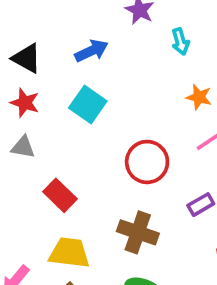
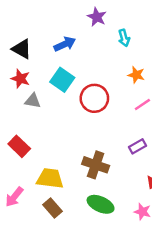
gray triangle: (23, 147) -> (33, 101), moved
red circle: (147, 162) -> (94, 98), moved
red rectangle: (60, 195) -> (19, 146), moved

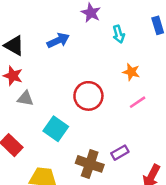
cyan square: (62, 80) -> (56, 129), moved
purple rectangle: (138, 146) -> (120, 153), moved

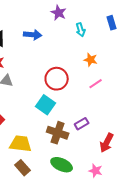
blue arrow: (58, 40) -> (33, 35), turned 30
cyan square: (56, 129) -> (46, 105), moved

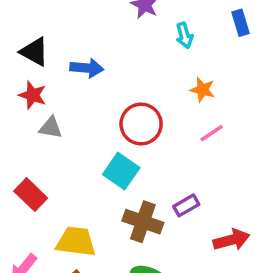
blue arrow: (33, 35) -> (87, 68), moved
red arrow: (107, 143) -> (231, 240), turned -132

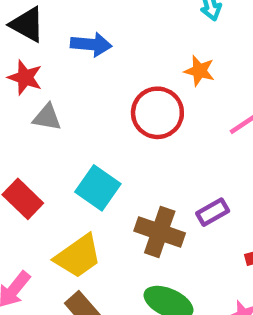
orange star: (203, 90) -> (199, 71), moved
cyan square: (121, 171) -> (98, 188), moved
yellow trapezoid: (76, 242) -> (78, 256), turned 138

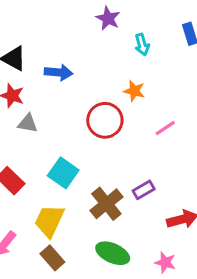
brown cross: (160, 232) -> (106, 204), turned 32
yellow trapezoid: (78, 256) -> (49, 221), turned 150

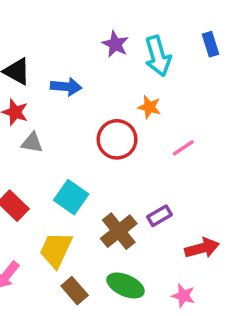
purple star: (108, 18) -> (115, 44), moved
cyan arrow: (142, 45) -> (158, 56), size x1.6
brown rectangle: (52, 258) -> (75, 291), moved

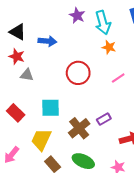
orange star: (149, 107) -> (109, 47), moved
cyan square: (71, 197) -> (50, 108), turned -36

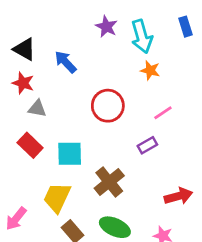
blue arrow: (47, 41) -> (65, 62), turned -138
red rectangle: (16, 113) -> (30, 145), moved
purple rectangle: (104, 119) -> (147, 145), moved

